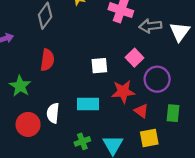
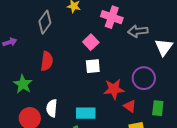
white triangle: (180, 32) -> (164, 47), moved
pink square: (134, 58) -> (91, 42), moved
cyan rectangle: (88, 104) -> (86, 113), moved

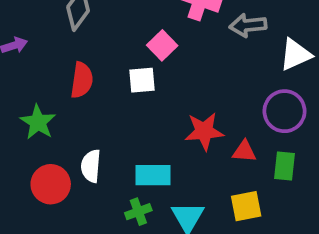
white triangle: (164, 47) -> (295, 55), turned 30
white square: (93, 66) -> (142, 80), moved
purple circle: (144, 78) -> (285, 111), moved
red triangle: (130, 106) -> (244, 151), moved, turned -32

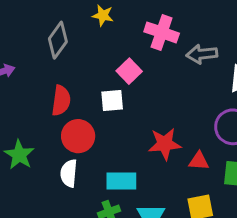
green star: (38, 122) -> (19, 155), moved
red circle: (51, 184) -> (78, 136), moved

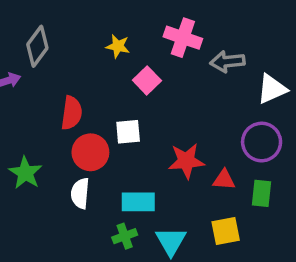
yellow star: (103, 15) -> (118, 46), moved
gray diamond: (58, 40) -> (37, 46), moved
white square: (112, 101) -> (128, 132), moved

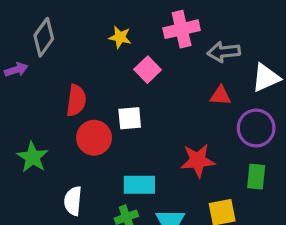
pink cross: (183, 38) -> (182, 29), turned -32
red star: (186, 161) -> (198, 160), moved
red triangle: (224, 180) -> (220, 96), moved
white semicircle: (80, 193) -> (73, 201), moved

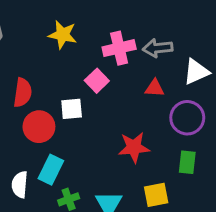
pink cross: (182, 29) -> (119, 48), moved
yellow star: (120, 37) -> (63, 35), size x1.4
pink square: (148, 70) -> (97, 81), moved
cyan rectangle: (139, 185) -> (51, 170), moved, turned -64

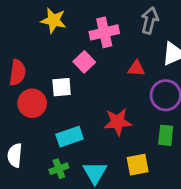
gray arrow: (158, 48) -> (150, 20), moved, turned 110
cyan rectangle: (51, 170) -> (70, 137), moved, turned 45

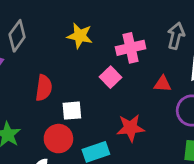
white square: (62, 87) -> (72, 111), moved
red circle: (32, 103) -> (58, 139), moved
red star: (118, 122) -> (131, 128), moved

